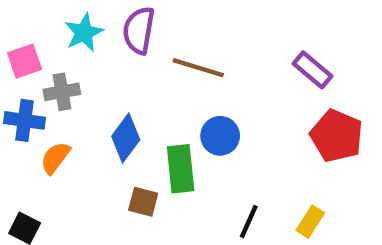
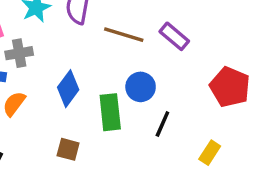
purple rectangle: (312, 70) -> (174, 36), moved
brown square: (143, 202) -> (68, 149), moved
black line: (249, 222) -> (162, 124), moved

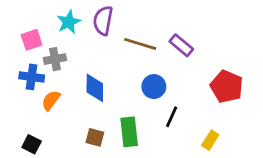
blue diamond: (68, 89) -> (95, 88), turned -36
green rectangle: (110, 112) -> (129, 132), moved

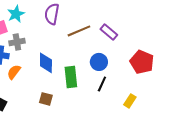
cyan star: (69, 22) -> (16, 14), moved
brown line: (140, 44) -> (79, 31), turned -40
blue circle: (154, 87) -> (99, 62), moved
green rectangle: (129, 132) -> (71, 77), moved

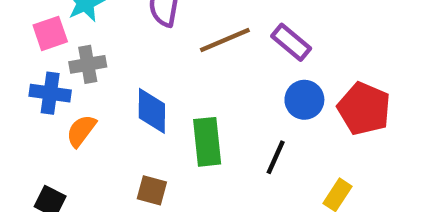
blue circle: (99, 62) -> (304, 100), moved

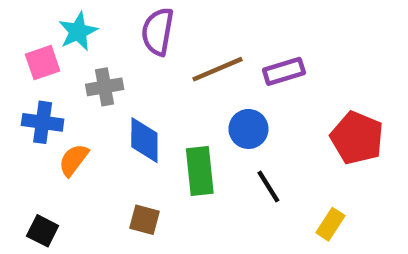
purple rectangle: (291, 42) -> (284, 71), turned -57
gray cross: (88, 64) -> (105, 87), moved
blue circle: (304, 100) -> (248, 129), moved
black line: (276, 157) -> (268, 187), turned -56

